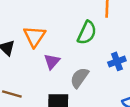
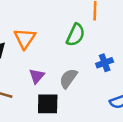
purple triangle: (52, 61) -> (37, 76), moved

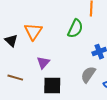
gray semicircle: (68, 78) -> (88, 75), moved

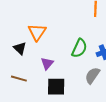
green semicircle: (75, 29) -> (79, 48), moved
black triangle: (11, 41) -> (20, 48), moved

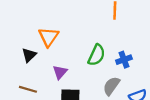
black triangle: (20, 48) -> (29, 55), turned 32

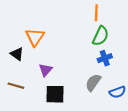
black triangle: (29, 55) -> (17, 54), turned -40
green semicircle: (97, 55) -> (101, 36), moved

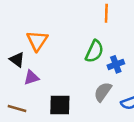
green semicircle: (101, 36) -> (94, 51), moved
purple triangle: (46, 70) -> (31, 78), moved, turned 32
brown line: (16, 86) -> (17, 108), moved

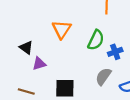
orange triangle: (37, 41) -> (62, 29), moved

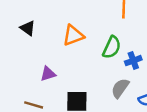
orange triangle: (62, 29) -> (73, 35), turned 36
black triangle: (26, 48) -> (28, 28), moved

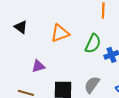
gray semicircle: (120, 88) -> (92, 85), moved

